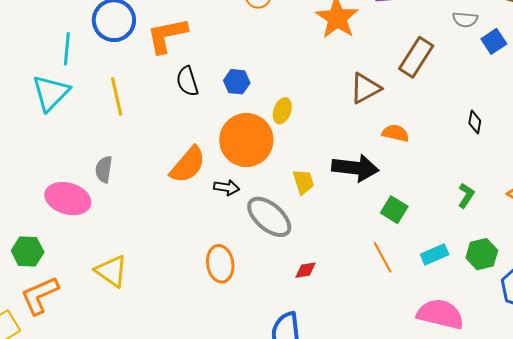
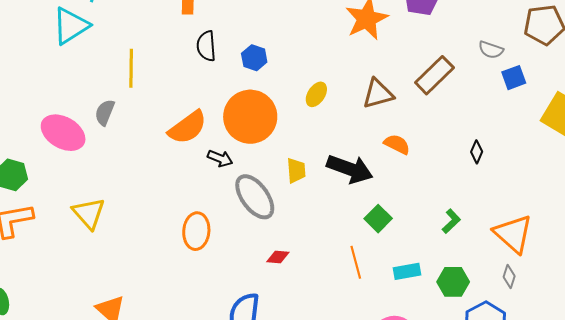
yellow line: (117, 96) -> (131, 68), moved
yellow ellipse: (282, 111) -> (316, 94), moved

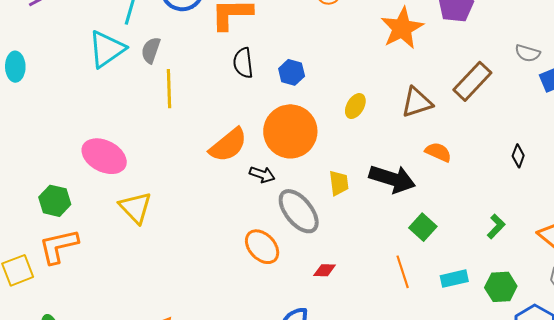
gray semicircle: (105, 112) -> (151, 50), moved
yellow triangle: (89, 213) -> (136, 208), moved
orange ellipse: (196, 231) -> (262, 247), moved, turned -45

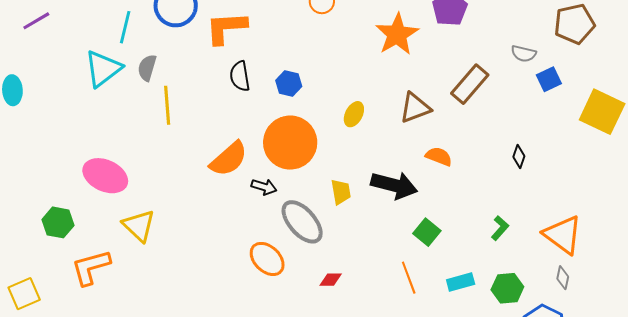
orange L-shape: (59, 246) -> (91, 267), moved

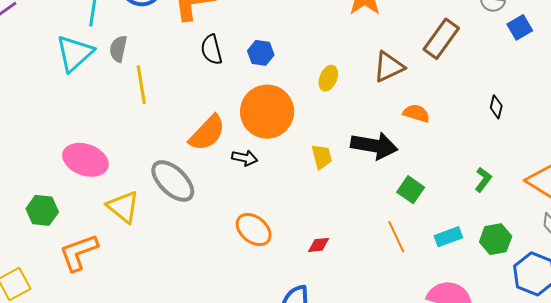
gray ellipse: (302, 222) -> (173, 181), moved

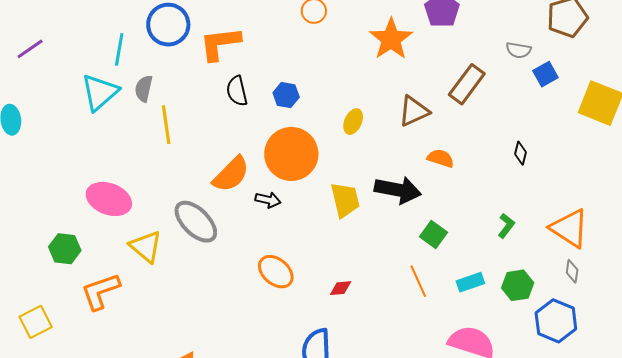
yellow trapezoid: (322, 157) -> (345, 200), size x1.4

